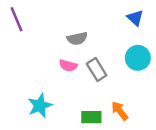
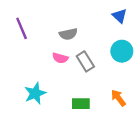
purple line: (17, 19) -> (22, 28), moved
orange arrow: (120, 111) -> (118, 98), moved

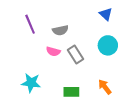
purple line: (22, 28) -> (30, 24), moved
cyan star: (35, 93) -> (31, 83), turned 30

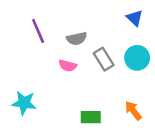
gray rectangle: (76, 54) -> (104, 59), moved
cyan star: (31, 83) -> (24, 103), moved

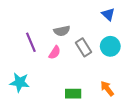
purple line: (38, 31) -> (31, 42), moved
pink semicircle: (68, 66) -> (55, 52), turned -72

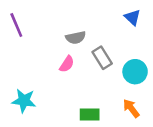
purple line: (31, 42) -> (16, 25), moved
cyan circle: (110, 46) -> (135, 72), moved

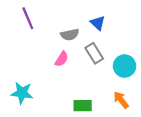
blue triangle: (133, 17) -> (98, 23), moved
purple line: (16, 25) -> (28, 18), moved

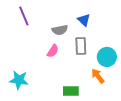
gray rectangle: (94, 53) -> (81, 46), turned 30
orange arrow: (121, 100) -> (98, 76), moved

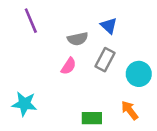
gray rectangle: (81, 46) -> (105, 60), turned 30
orange arrow: (98, 76) -> (130, 110), moved

